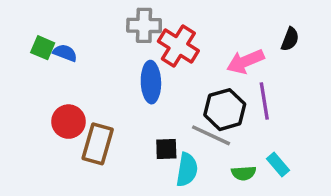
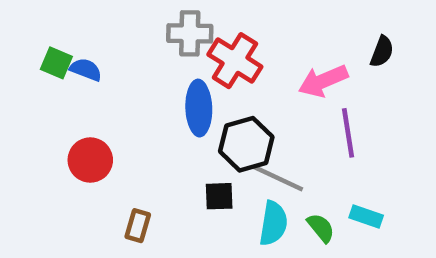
black hexagon: (225, 110) -> (246, 144), moved
brown rectangle: (98, 144) -> (138, 226), moved, size x0.6
cyan rectangle: (278, 164) -> (366, 217), turned -30
cyan semicircle: (187, 170) -> (273, 223), moved
green semicircle: (244, 173) -> (321, 228), turned -125

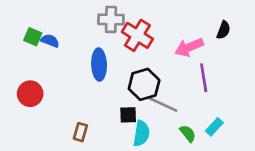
blue ellipse: (199, 108) -> (99, 65), moved
red circle: (90, 160) -> (30, 94), moved
cyan rectangle: (366, 217) -> (214, 127), turned -66
cyan semicircle: (273, 223) -> (141, 133), moved

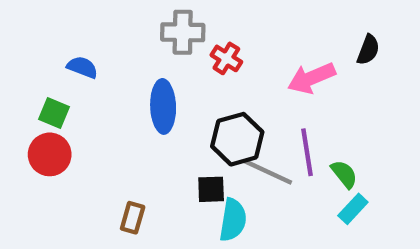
red cross: (137, 35) -> (226, 58), size x0.6
green square: (33, 37) -> (54, 113), moved
purple line: (204, 78) -> (307, 152), moved
green semicircle: (188, 133) -> (344, 174), moved

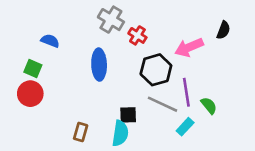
gray cross: (183, 32) -> (111, 20), turned 30
black hexagon: (237, 139) -> (156, 70), moved
cyan rectangle: (353, 209) -> (185, 127), moved
cyan semicircle: (233, 220) -> (120, 133), moved

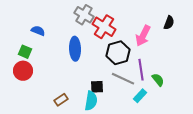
red cross: (137, 35) -> (104, 27), size x1.6
pink arrow: (189, 47) -> (143, 36), turned -40
brown rectangle: (81, 132) -> (61, 100), turned 40

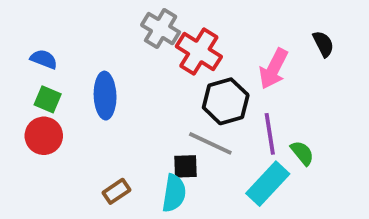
black semicircle: (169, 23) -> (323, 44), turned -48
blue semicircle: (38, 31) -> (44, 59), moved
blue ellipse: (75, 49) -> (105, 96), moved
gray line: (123, 79) -> (210, 143), moved
cyan rectangle: (140, 96) -> (268, 184), size x1.6

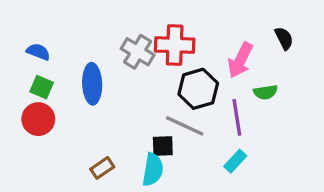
gray cross: (161, 29) -> (138, 52), moved
red cross: (199, 52) -> (175, 45), turned -30
green semicircle: (302, 153) -> (266, 92), moved, turned 120
cyan rectangle: (268, 184) -> (235, 161), size x0.6

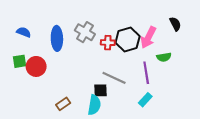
red cross: (175, 45) -> (108, 43), moved, size x0.6
blue ellipse: (92, 84) -> (57, 38), moved
green square: (42, 87) -> (19, 61), moved, turned -32
black hexagon: (198, 89) -> (128, 39), moved
red circle: (38, 119) -> (36, 66), moved

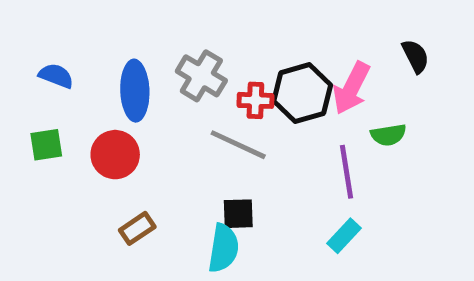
red circle: (36, 66) -> (115, 155), moved
gray line: (114, 78) -> (238, 145), moved
brown rectangle: (63, 104) -> (137, 228), moved

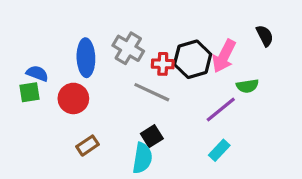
blue semicircle: (56, 76) -> (37, 73), moved
purple line: (347, 172) -> (221, 109), turned 60
black square: (238, 214) -> (152, 136), turned -30

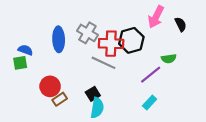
pink arrow: (224, 56) -> (156, 17), moved
red cross: (163, 64) -> (111, 44), size x1.6
red circle: (73, 98) -> (50, 86), moved
black square: (152, 136) -> (93, 94), moved

